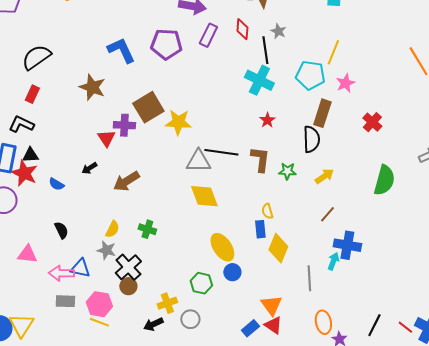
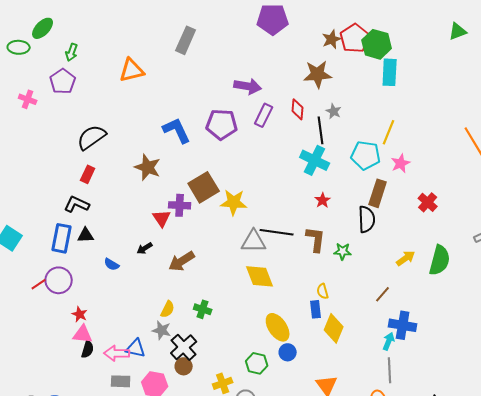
red star: (24, 173) -> (80, 314), moved, size x0.6
yellow arrow: (324, 176) -> (406, 258), moved
black semicircle: (61, 230) -> (88, 349), moved, turned 42
gray line: (309, 278) -> (390, 370), moved

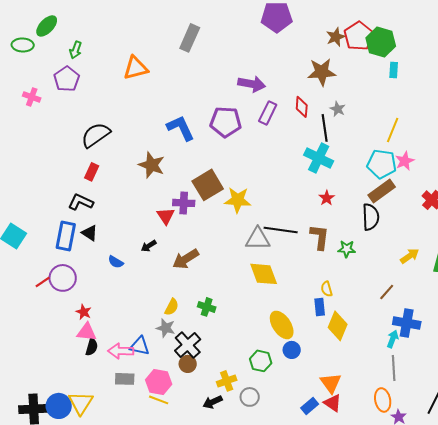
cyan rectangle: (390, 72) -> (394, 70), size x0.6
cyan pentagon: (366, 155) -> (382, 164), moved
brown rectangle: (378, 193) -> (382, 191), turned 36
black triangle: (86, 235) -> (90, 233), turned 36

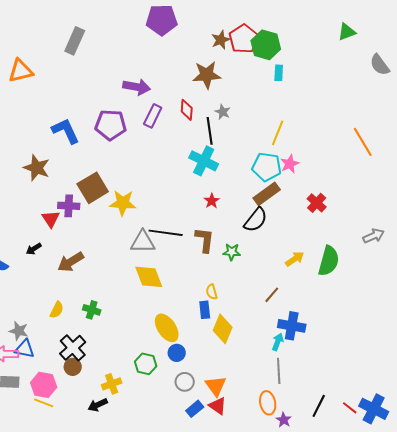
black semicircle: (371, 217) -> (256, 220), turned 40
gray star: (166, 328) -> (19, 331), moved
gray circle: (250, 397) -> (185, 382), moved

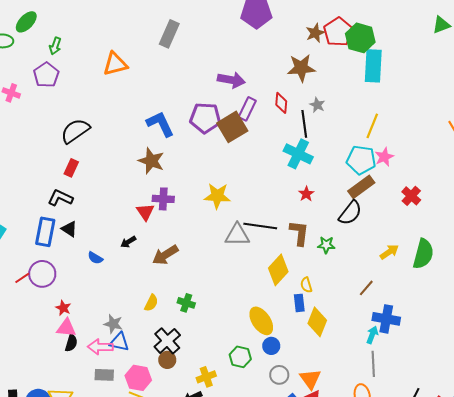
cyan rectangle: (279, 73) -> (373, 66), size x2.0
brown star: (37, 168) -> (151, 161), moved
brown square: (93, 188) -> (232, 127), moved
yellow diamond: (149, 277) -> (278, 270), moved, turned 64

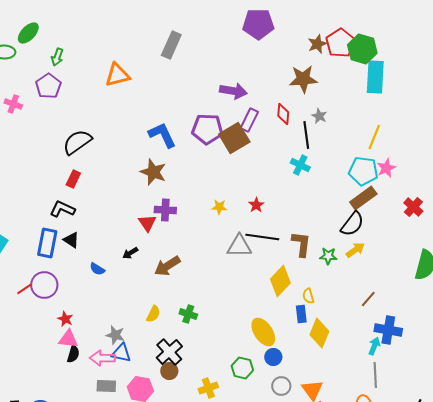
cyan cross: (298, 154) -> (300, 165), size x0.7
red star: (306, 194) -> (256, 205), moved
yellow star: (217, 196) -> (219, 207), size x0.6
yellow arrow: (389, 252) -> (355, 250), moved

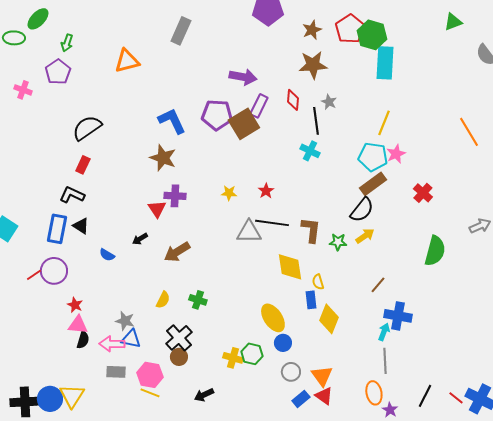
brown star: (317, 44) -> (312, 30), moved
yellow diamond: (280, 281) -> (290, 267), turned -52
yellow cross: (208, 388) -> (233, 358), moved, turned 36

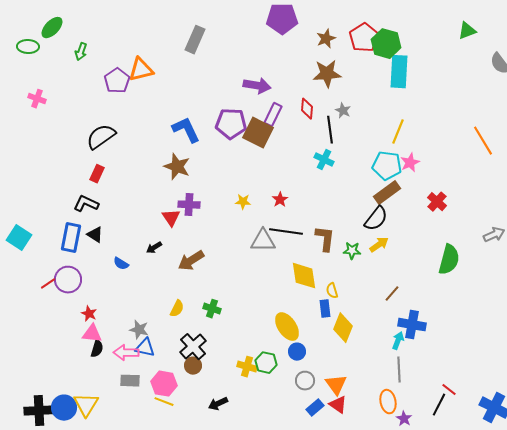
purple pentagon: (58, 72) -> (117, 81), moved
brown square: (244, 124) -> (258, 133), turned -32
red line: (456, 398) -> (449, 390), moved

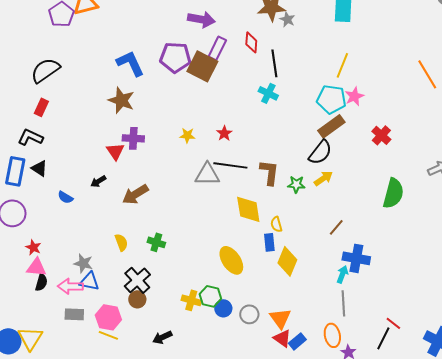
gray star: (343, 111) -> (287, 19), moved
yellow semicircle: (177, 309) -> (121, 242), turned -48
blue circle: (297, 352) -> (223, 308), moved
blue rectangle: (315, 408) -> (297, 341), moved

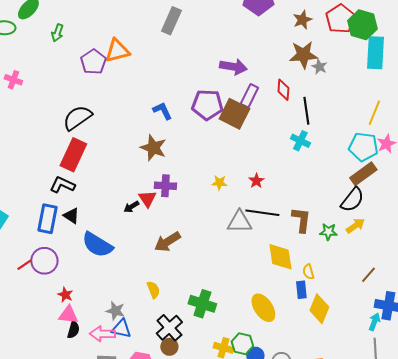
blue L-shape: (130, 63) -> (162, 111), size x0.7
red rectangle: (41, 107) -> (73, 155), size x1.8
black arrow: (98, 181) -> (131, 207), moved
blue semicircle: (65, 197) -> (97, 245), size x2.0
green cross: (156, 242) -> (202, 304), moved, size x1.5

